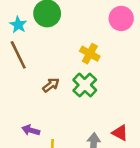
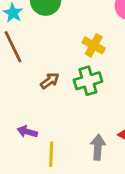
green cross: (85, 85) -> (88, 81), turned 30

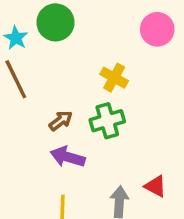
purple arrow: (27, 132) -> (68, 157), moved, size x1.4

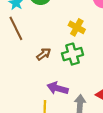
purple arrow: (68, 157) -> (58, 88), moved

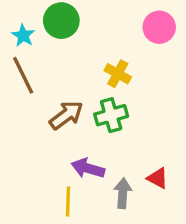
brown arrow: (44, 54) -> (66, 115), size x1.5

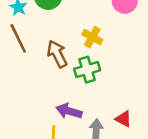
brown arrow: (66, 115) -> (57, 54), moved, turned -80

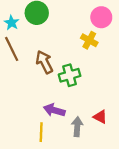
yellow cross: (92, 37) -> (89, 40), moved

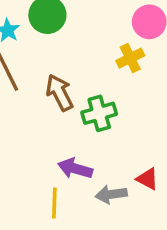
yellow cross: (89, 40) -> (130, 58), turned 35
gray arrow: (77, 127) -> (111, 194), turned -102

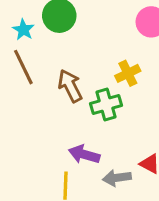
yellow cross: (130, 58) -> (128, 73), moved

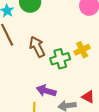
yellow cross: (128, 73) -> (82, 50), moved

